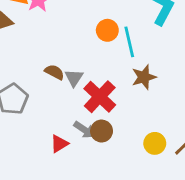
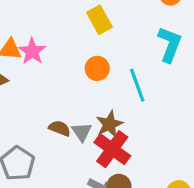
orange circle: (107, 30) -> (97, 68), moved
brown star: (144, 77) -> (109, 124), moved

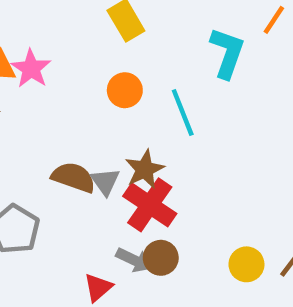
brown semicircle: (60, 128) -> (74, 177), size x1.4

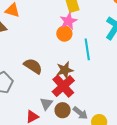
pink star: (31, 69) -> (68, 21), moved
gray triangle: (105, 182) -> (46, 104), moved
gray arrow: (134, 260) -> (80, 113), moved

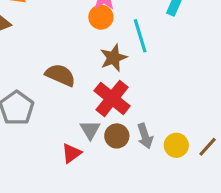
brown star: (65, 70) -> (114, 58), moved
gray arrow: (80, 113) -> (145, 136), turned 42

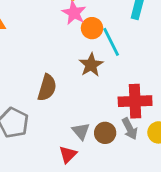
orange circle: (101, 17) -> (92, 28), moved
brown semicircle: (60, 75) -> (47, 88), turned 92
red cross: (112, 98) -> (135, 101), moved, turned -32

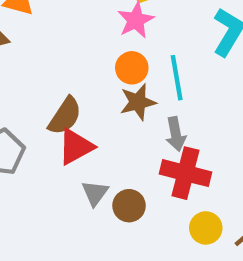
orange circle: (92, 28) -> (132, 68), moved
gray arrow: (130, 129) -> (176, 134), moved
red triangle: (68, 154) -> (76, 147), moved, size x1.4

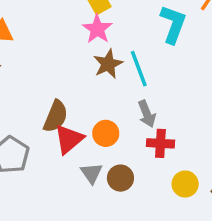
orange circle: (132, 68) -> (106, 133), moved
brown star: (138, 102) -> (108, 64), moved
red cross: (185, 173) -> (160, 143), size x0.7

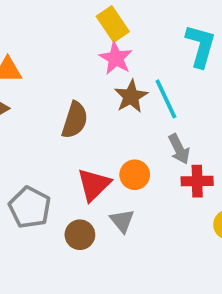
brown semicircle: (56, 116) -> (75, 120), moved
brown circle: (120, 178) -> (80, 235), moved

